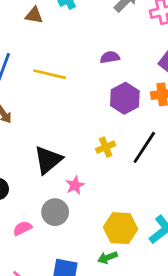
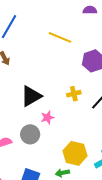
purple semicircle: (110, 57) -> (90, 10), moved
yellow line: (50, 74) -> (60, 37), moved

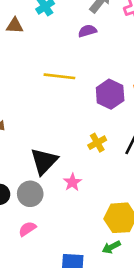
gray circle: (30, 134) -> (30, 194), moved

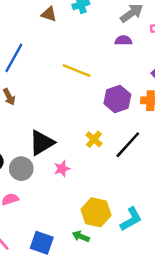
purple semicircle: (87, 31) -> (123, 41), moved
yellow cross: (97, 143) -> (94, 139), turned -35
green arrow: (111, 247) -> (81, 236), turned 35

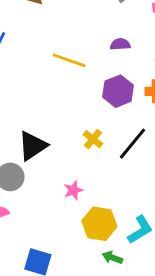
purple semicircle: (123, 41) -> (120, 44), moved
pink star: (62, 169) -> (73, 190), moved
green arrow: (81, 236) -> (112, 258), moved

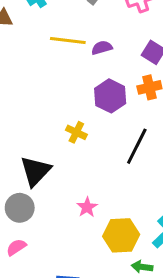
yellow line: (69, 60) -> (68, 41), moved
yellow cross: (93, 139) -> (76, 132), moved

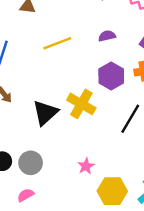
yellow line: (68, 41) -> (57, 43), moved, turned -32
yellow cross: (76, 132) -> (81, 104), size x1.6
black triangle: (35, 171) -> (45, 113), moved

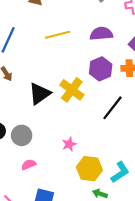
purple semicircle: (107, 36) -> (101, 34), size x1.5
pink semicircle: (26, 195) -> (29, 165), moved

